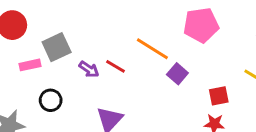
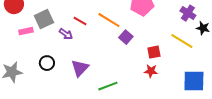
red line: (116, 66) -> (80, 21), moved
black circle: (51, 100) -> (47, 63), moved

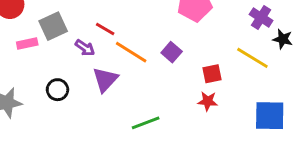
orange line: (109, 20) -> (131, 52), moved
purple triangle: (80, 68) -> (105, 80), moved

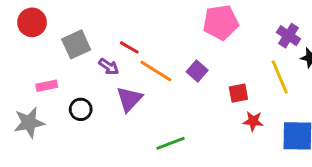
pink rectangle: (27, 43) -> (47, 86), moved
yellow line: (252, 58) -> (280, 77), turned 36
red star: (208, 101) -> (253, 121), moved

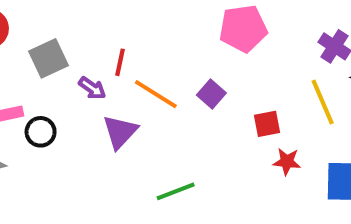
red line: (129, 47) -> (120, 62), turned 72
black circle: (81, 109) -> (41, 132), moved

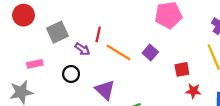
black circle: (41, 132) -> (71, 74), moved
purple triangle: (120, 132) -> (105, 90), moved, turned -30

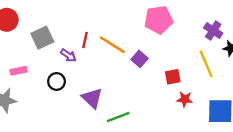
orange line: (119, 52) -> (112, 45), moved

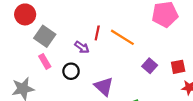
gray square: (42, 38) -> (45, 36), moved, turned -30
purple square: (140, 59) -> (150, 66), moved
pink rectangle: (19, 71) -> (45, 61), moved, turned 72

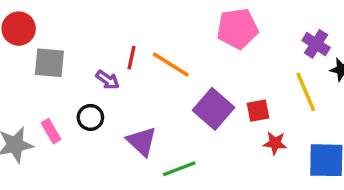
gray square: (45, 36) -> (49, 63), turned -30
pink rectangle: (45, 61) -> (51, 131), moved
purple square: (150, 66) -> (213, 109), size x1.6

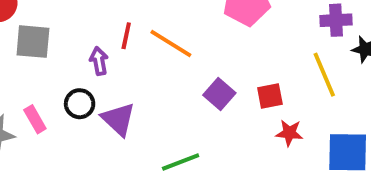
purple cross: (316, 44) -> (336, 20), turned -36
purple arrow: (108, 80) -> (99, 61), turned -135
purple square: (213, 109) -> (219, 94), size x0.7
purple triangle: (142, 141) -> (118, 119), moved

